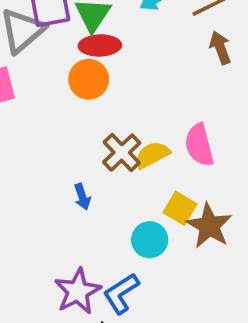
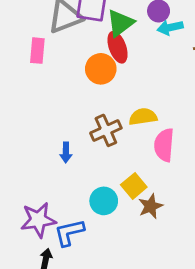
red ellipse: (100, 45) -> (118, 47), turned 52
yellow semicircle: (152, 155) -> (143, 117), moved
brown star: (209, 226) -> (151, 206), size x0.7

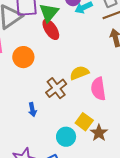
orange circle: (101, 69) -> (23, 57), moved

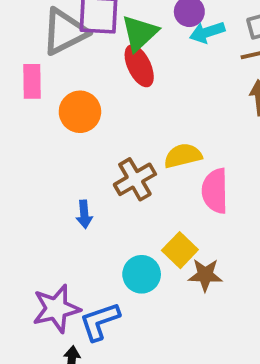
brown star: (99, 133) -> (205, 275), turned 30

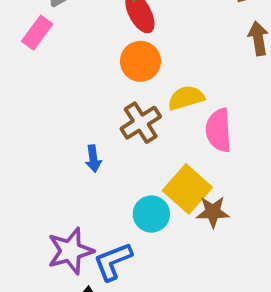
pink rectangle: (32, 81) -> (37, 33), turned 40
orange circle: (80, 112) -> (140, 61), moved
yellow square: (180, 250) -> (187, 189), size x1.4

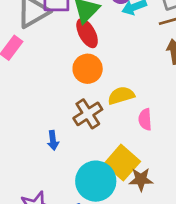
pink semicircle: (219, 130) -> (145, 119), size x0.7
cyan circle: (151, 214) -> (96, 181), size x1.5

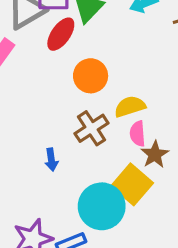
red ellipse: (87, 33) -> (61, 34), moved, turned 64
pink semicircle: (145, 119) -> (138, 134), moved
brown star: (141, 179) -> (155, 155), moved, turned -30

